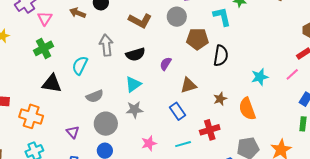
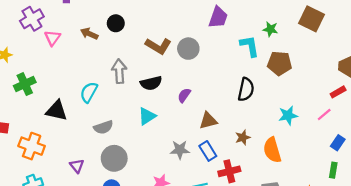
gray circle: (177, 17) -> (188, 49), moved
brown pentagon: (197, 39) -> (280, 63), moved
green cross: (44, 48) -> (25, 84), moved
gray star: (134, 110) -> (180, 150), moved
blue rectangle: (178, 111) -> (208, 151), moved

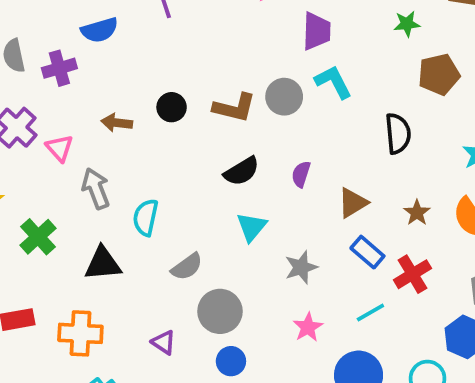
black circle: (116, 23) -> (172, 107), moved
cyan L-shape: (250, 46) -> (333, 82), moved
gray arrow: (119, 71) -> (96, 189), moved
gray star: (180, 150) -> (301, 267), moved

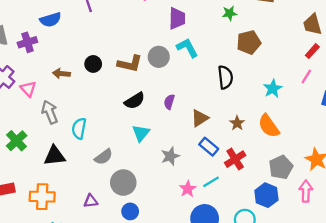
pink star: (308, 327) -> (188, 189), moved
purple triangle: (164, 342) -> (91, 201), turned -40

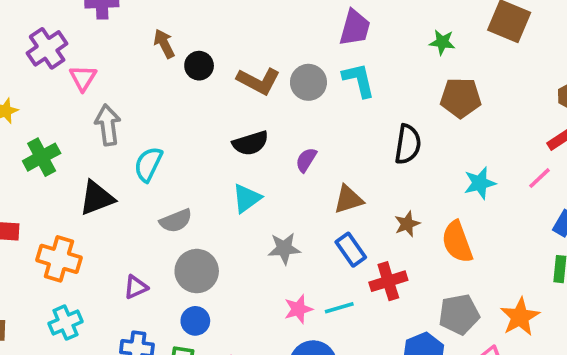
brown arrow: (61, 74) -> (164, 44), moved, turned 42
black triangle: (55, 156) -> (97, 198), turned -30
purple triangle: (91, 201) -> (136, 287), turned -32

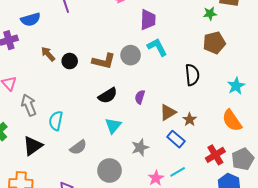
green star: (442, 42) -> (210, 14), moved
brown star: (407, 224) -> (190, 120), moved
gray circle: (197, 271) -> (110, 171), moved
red cross: (388, 281) -> (215, 155), moved

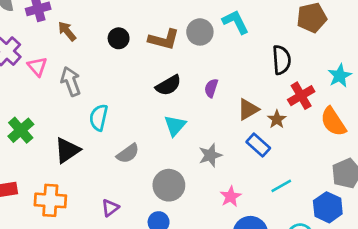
brown arrow: (48, 54) -> (67, 31), moved
gray arrow: (29, 105) -> (71, 81), moved
red cross: (215, 155) -> (301, 96), moved
cyan line: (178, 172) -> (281, 186), moved

